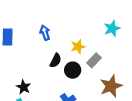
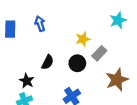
blue arrow: (45, 33) -> (40, 24), moved
black semicircle: (56, 60) -> (48, 62), moved

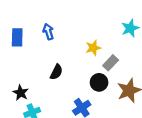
black circle: (77, 63) -> (99, 82), moved
black star: (27, 81) -> (21, 93), moved

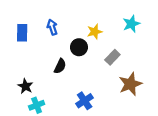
yellow star: (93, 48) -> (95, 32), moved
black circle: (99, 82) -> (79, 47), moved

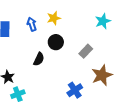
yellow star: (95, 32) -> (54, 18), moved
blue cross: (85, 101) -> (75, 90), moved

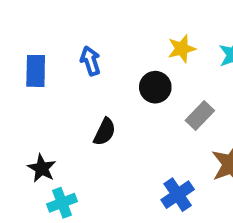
yellow star: (54, 18) -> (182, 49), moved
black circle: (56, 42) -> (155, 87), moved

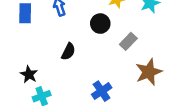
blue cross: (178, 195) -> (102, 91), moved

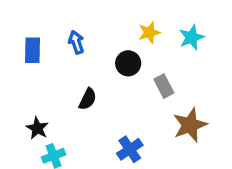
gray rectangle: (128, 41) -> (164, 86), turned -72

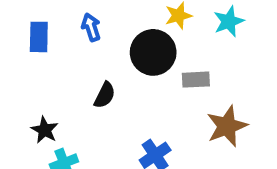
black circle: (128, 63) -> (153, 52), size x1.5
gray rectangle: (164, 86) -> (196, 80), turned -65

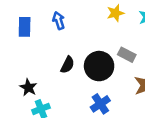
black circle: (153, 52) -> (99, 66), moved
gray rectangle: (196, 80) -> (127, 55), turned 30

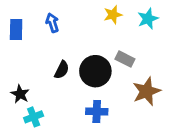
blue cross: (100, 104) -> (97, 112), turned 36

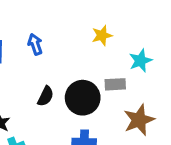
cyan star: (148, 19) -> (140, 61), moved
gray rectangle: (125, 59) -> (115, 84), turned -30

